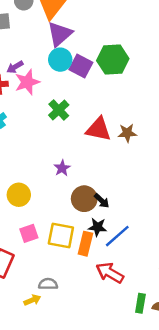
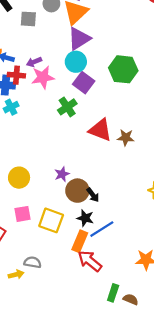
purple square: (81, 66) -> (84, 83), moved
purple star: (62, 168) -> (62, 174), moved
orange rectangle: (85, 244) -> (80, 241), moved

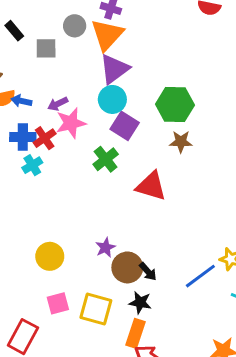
red cross: (16, 75) -> (45, 138), moved, turned -35
brown star: (126, 138) -> (181, 142), moved
blue line: (102, 229) -> (200, 276), moved

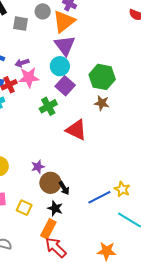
purple triangle: (114, 69) -> (65, 46), turned -40
yellow square: (96, 309) -> (24, 208), size x0.7

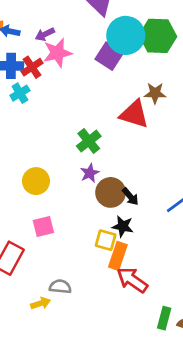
cyan circle: (60, 66) -> (126, 35), moved, size x1.4
brown star: (102, 103) -> (155, 93), moved
green cross: (48, 106) -> (89, 141), moved
yellow square: (24, 208) -> (106, 240), moved

